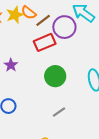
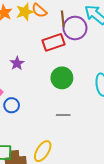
brown line: (43, 20) -> (63, 19), moved, turned -63
gray line: (59, 112) -> (63, 115), turned 32

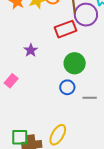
blue circle: (12, 105) -> (67, 87), moved
gray line: (63, 115) -> (90, 98), moved

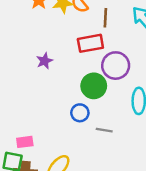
purple circle: (86, 15) -> (116, 66), moved
pink rectangle: (11, 81) -> (25, 142), moved, turned 32

